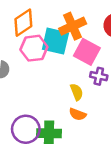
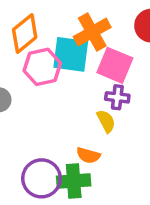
purple cross: (99, 76) -> (117, 97), moved
orange semicircle: (78, 114) -> (88, 155), moved

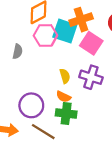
purple cross: (117, 97) -> (91, 77), moved, size x1.5
yellow semicircle: (106, 121) -> (65, 76), moved
green cross: (74, 181) -> (66, 114), moved

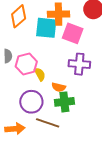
orange cross: (81, 20) -> (59, 14), turned 30
pink hexagon: (45, 35) -> (26, 64), moved
yellow semicircle: (65, 76) -> (40, 74), moved

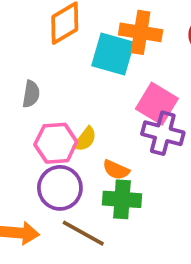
pink square: (73, 33) -> (157, 104), moved
pink hexagon: (26, 64) -> (56, 143), moved
yellow semicircle: (40, 74) -> (85, 139), turned 56

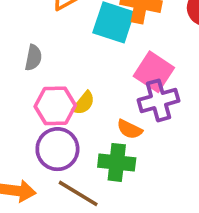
purple cross: (163, 133) -> (158, 100), turned -33
orange semicircle: (116, 170) -> (130, 129), moved

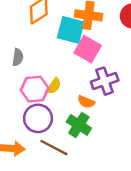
pink square: (154, 72) -> (88, 49), moved
green cross: (117, 162) -> (79, 125), turned 30

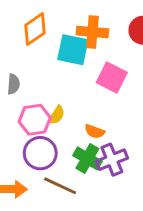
pink square: (88, 49) -> (112, 78), moved
purple cross: (105, 81) -> (112, 160), moved

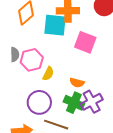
pink hexagon: (35, 120) -> (32, 60), moved

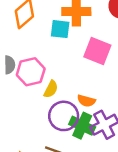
cyan square: (55, 25) -> (60, 29), size x0.7
purple circle: (39, 102) -> (64, 116), moved

